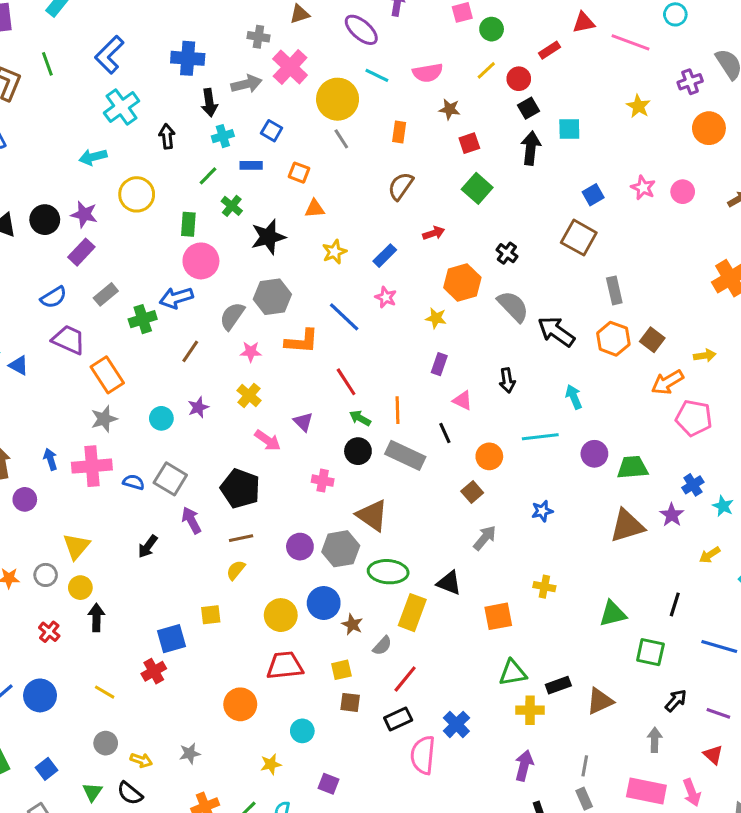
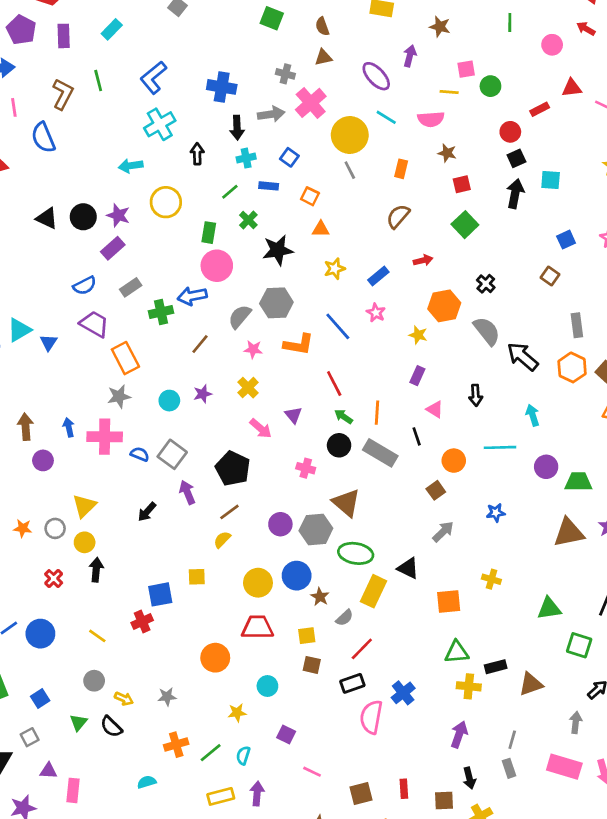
yellow line: (486, 70) -> (449, 92), moved, turned 42
brown square: (579, 238) -> (550, 276), size x0.6
blue triangle: (19, 365) -> (49, 342), turned 30
brown line: (241, 538) -> (229, 512), turned -30

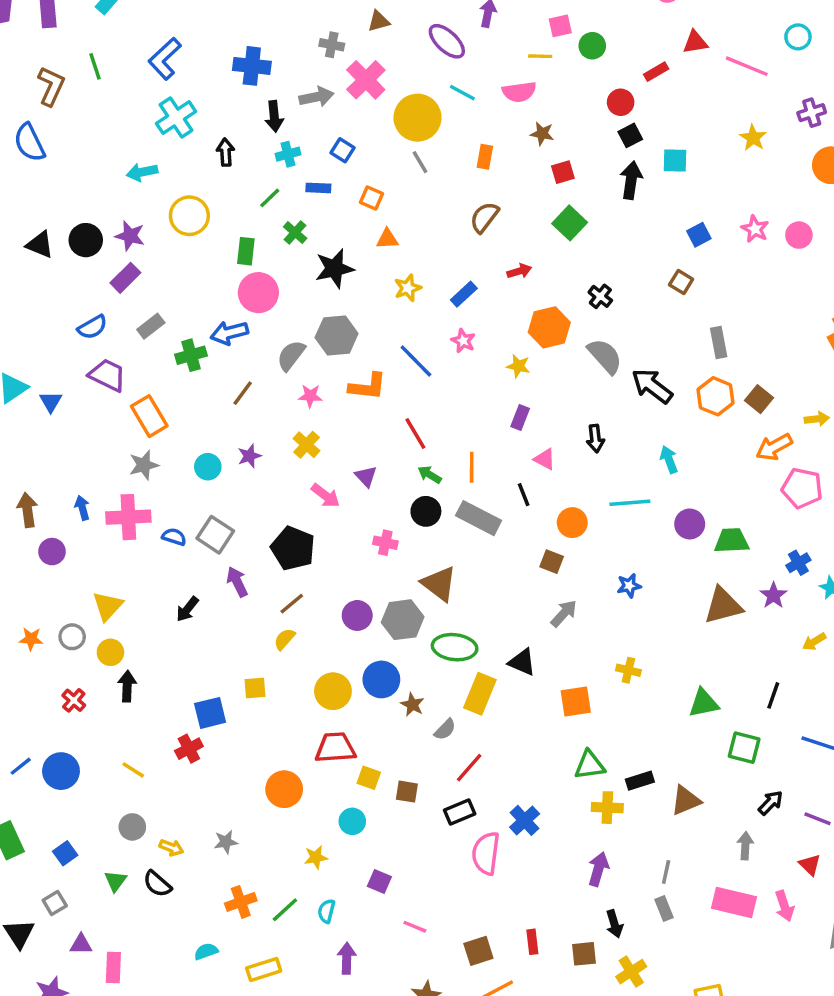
brown square: (436, 490) -> (552, 562), turned -30
yellow square: (307, 636) -> (369, 778), moved, turned 30
yellow rectangle: (221, 796) -> (264, 970), moved

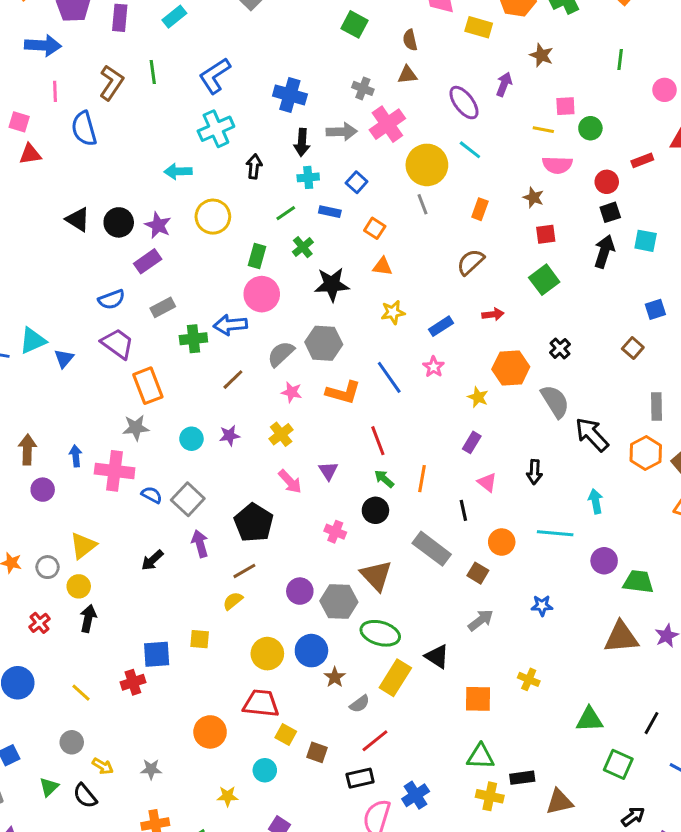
pink semicircle: (519, 92) -> (557, 165), moved
gray rectangle: (479, 518) -> (432, 549), moved

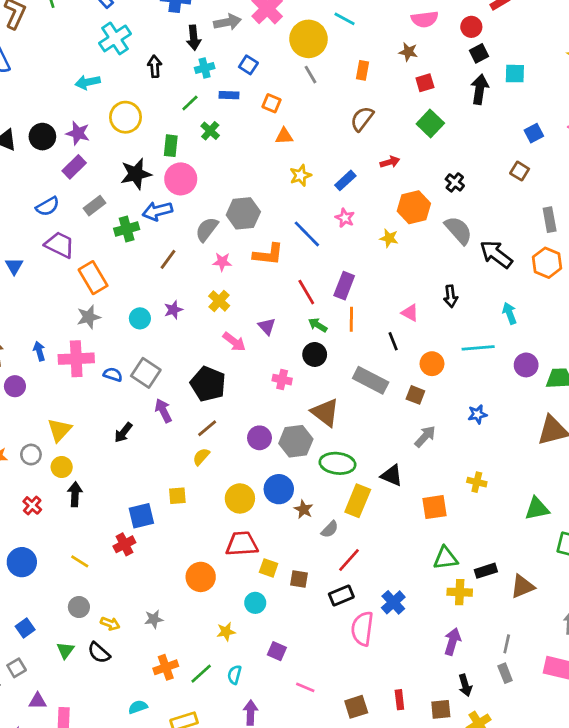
black star: (332, 284) -> (136, 174), moved
purple rectangle: (472, 442) -> (344, 286), moved, size x1.4

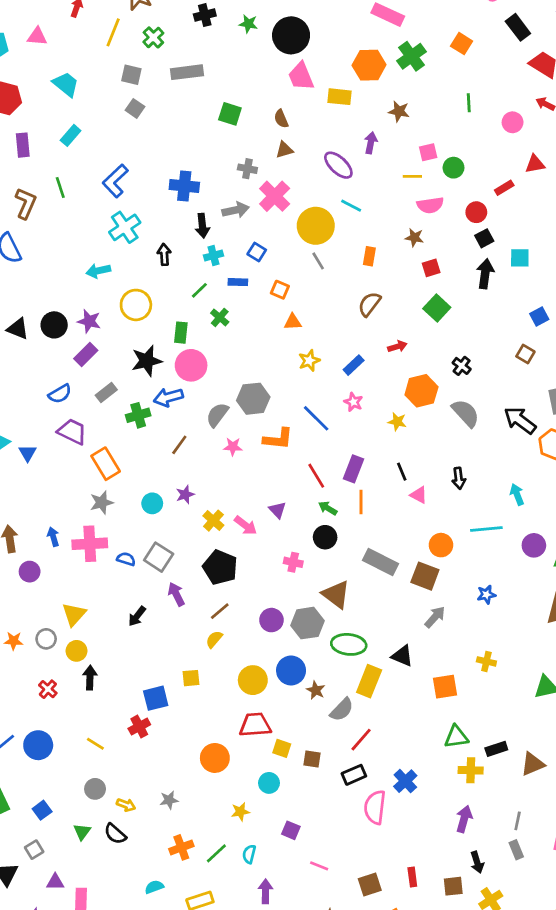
black arrow: (496, 254) -> (520, 420), moved
yellow cross: (219, 301) -> (213, 521), moved
black line: (393, 341) -> (402, 472), moved
brown square: (415, 395) -> (425, 576), size x1.5
gray semicircle: (330, 529) -> (342, 710), size x1.4

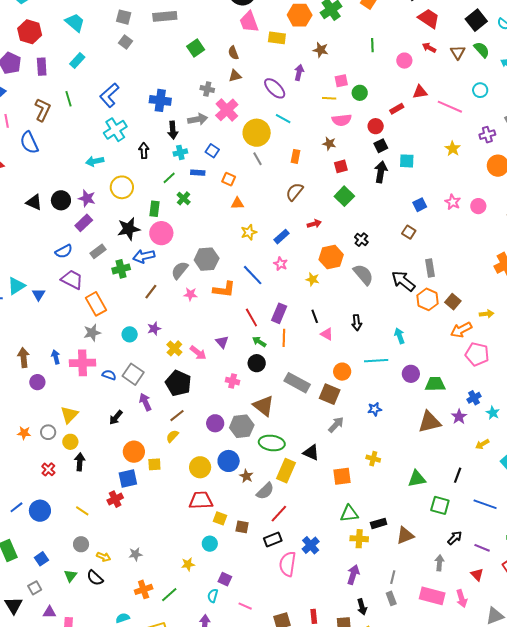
green square: (230, 114) -> (196, 48), turned 36
orange circle: (215, 758) -> (134, 452), moved
cyan semicircle: (249, 854) -> (213, 596), moved

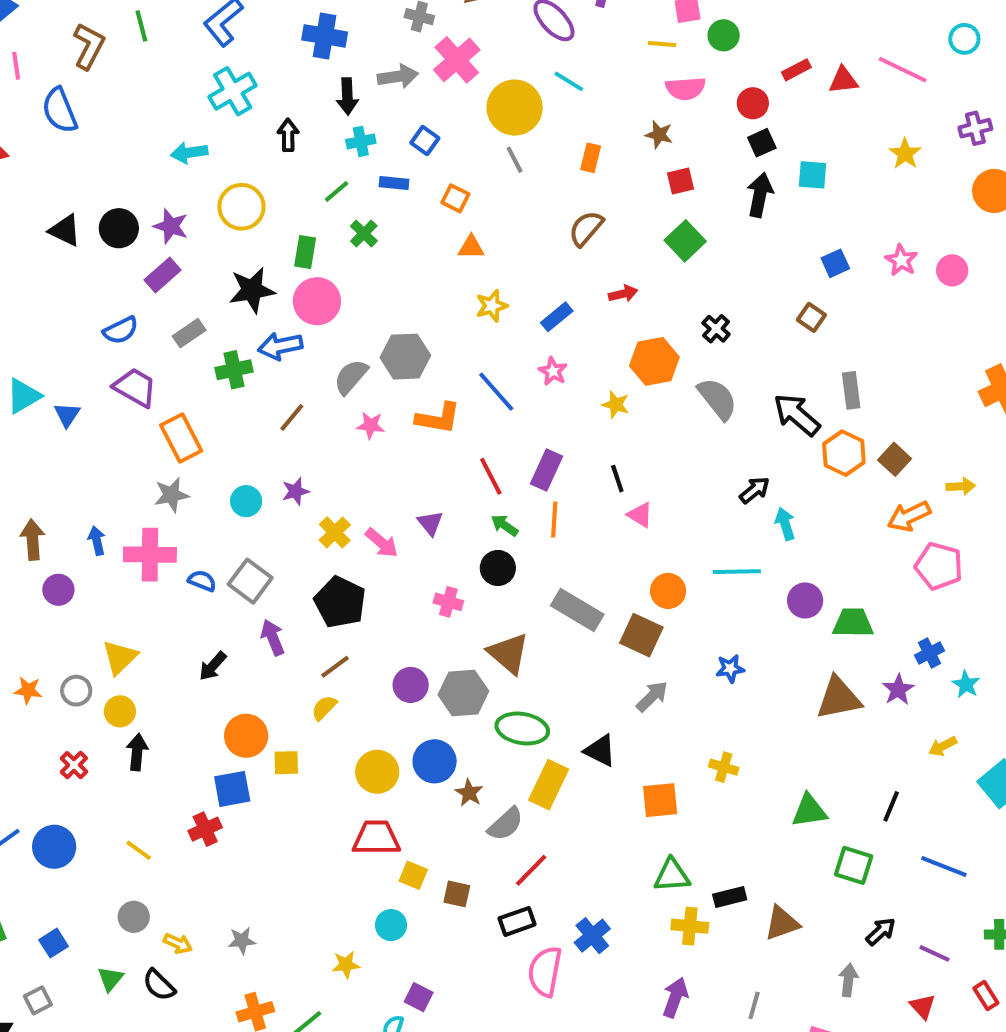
red triangle: (420, 92) -> (843, 80), moved
black arrow: (357, 323) -> (755, 490), moved, turned -126

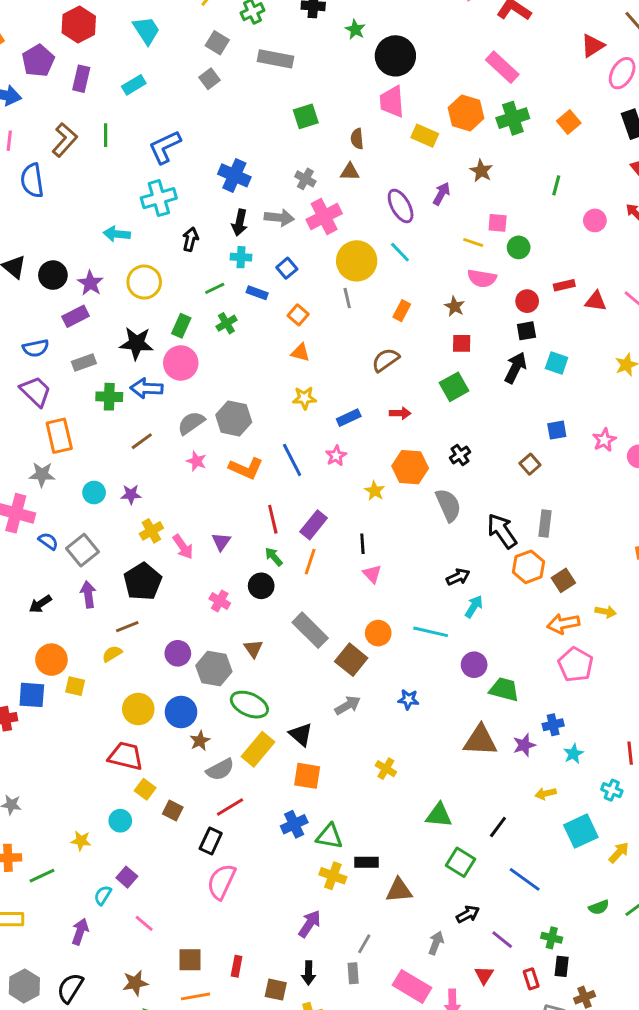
cyan arrow: (785, 524) -> (474, 607), turned 35
brown triangle: (508, 653) -> (253, 649), size x0.6
orange square: (660, 800) -> (307, 776), moved
black rectangle: (517, 921) -> (211, 841), turned -60
blue cross: (592, 936) -> (294, 824), moved

